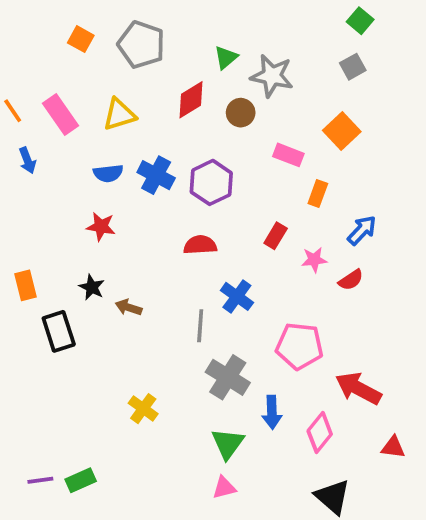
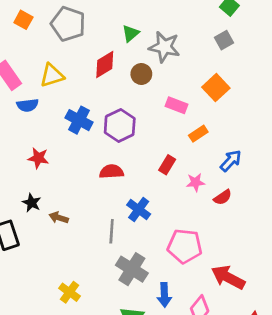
blue semicircle: (108, 173) -> (28, 105), moved
orange rectangle: (318, 193) -> (198, 134), turned 36

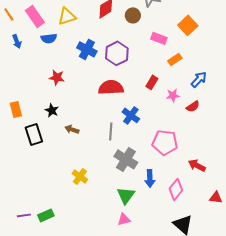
red semicircle: (112, 172) -> (111, 87), size x1.4
brown arrow: (59, 218) -> (72, 129), moved
red arrow: (228, 277) -> (197, 165), size x0.7

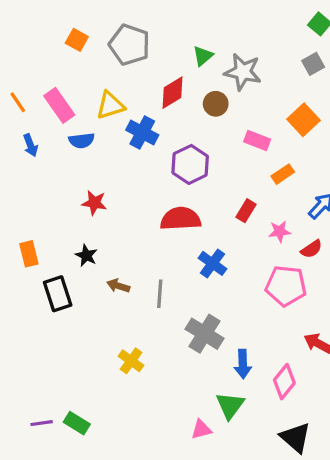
blue cross: (87, 49) -> (142, 133), moved
gray line: (111, 131) -> (160, 294), moved
pink pentagon: (165, 142) -> (286, 286), moved
green triangle: (126, 195) -> (230, 406), moved
green rectangle: (46, 215) -> (77, 423), turned 56

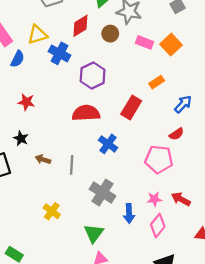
blue semicircle: (82, 140) -> (18, 59), turned -56
pink rectangle: (257, 140) -> (144, 42), moved
red rectangle: (246, 211) -> (131, 108), size x1.5
pink star: (280, 232) -> (154, 199), moved
green triangle: (230, 406) -> (94, 233), moved

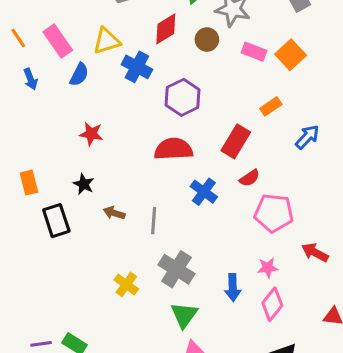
red semicircle: (176, 134) -> (250, 178), moved
gray cross: (103, 192) -> (176, 269), moved
red arrow: (181, 199) -> (315, 253), moved

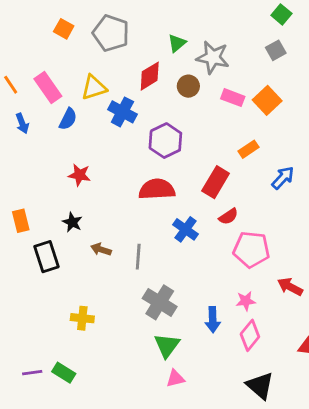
yellow cross: (126, 284) -> (82, 318), moved, turned -30

